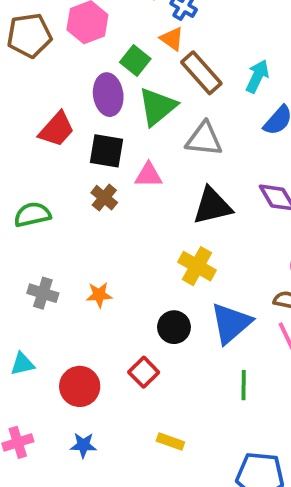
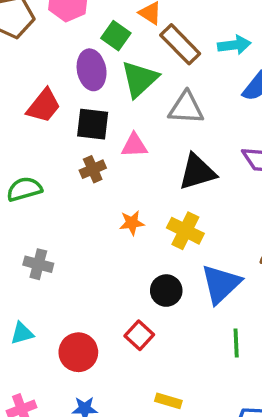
cyan arrow: (257, 76) -> (234, 45), turned 60
brown cross: (104, 198) -> (93, 169), turned 30
orange star: (99, 295) -> (132, 223), moved

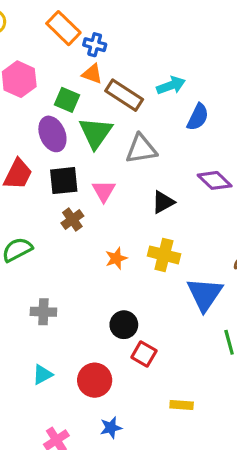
pink triangle: (134, 145) -> (104, 191), turned -45
black triangle: (197, 172) -> (163, 202), size x0.7
black circle: (166, 291) -> (124, 325), moved

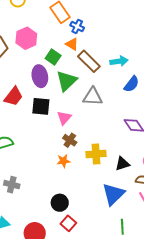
black triangle: (163, 202) -> (122, 164), moved
brown cross: (72, 219) -> (70, 140), moved, turned -32
yellow cross: (164, 255) -> (96, 154), moved, turned -30

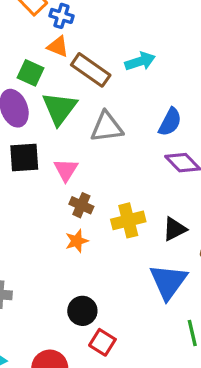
blue semicircle: (132, 84) -> (170, 122), moved

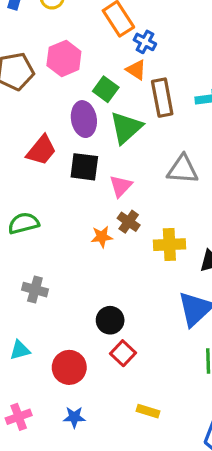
brown rectangle: (91, 70) -> (162, 98), turned 33
gray triangle: (107, 127) -> (183, 169), moved
orange star: (77, 241) -> (102, 237), moved

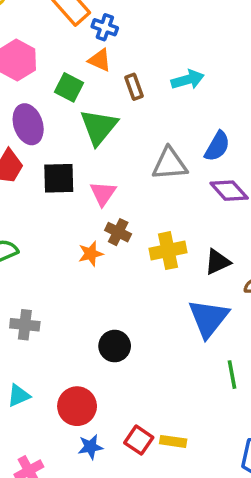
brown rectangle: (162, 98) -> (134, 87), size x0.6
purple ellipse: (84, 119) -> (28, 124), moved
red square: (123, 353) -> (139, 440), moved
blue star: (74, 417) -> (90, 447), moved

